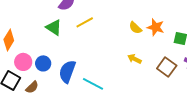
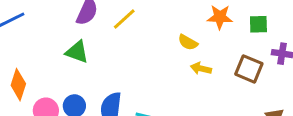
yellow line: (85, 22) -> (124, 19), moved
yellow semicircle: (135, 28) -> (188, 42), moved

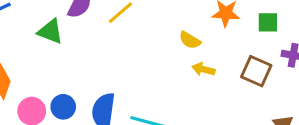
green triangle: (77, 52) -> (50, 31), moved

